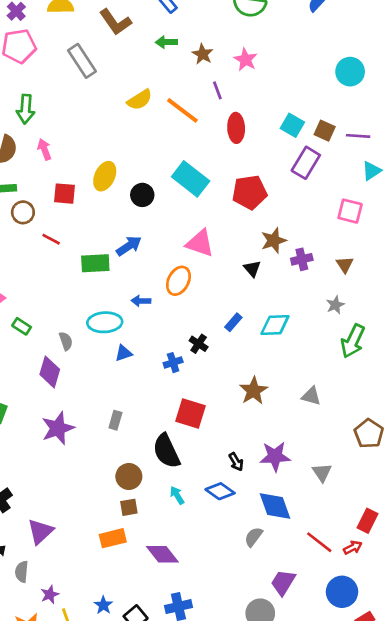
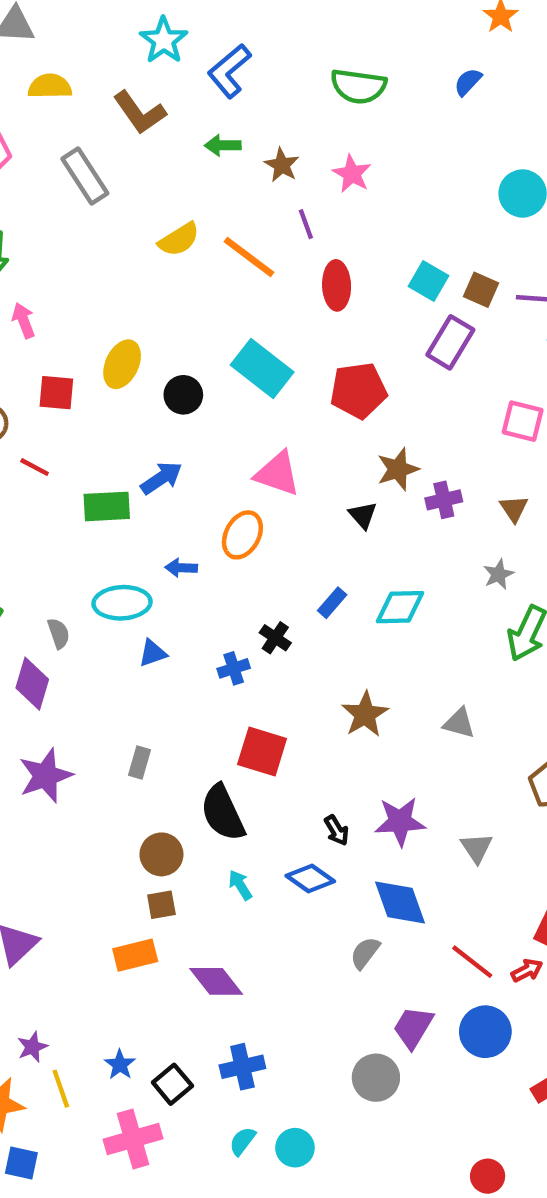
blue circle: (342, 592) -> (485, 1032), moved

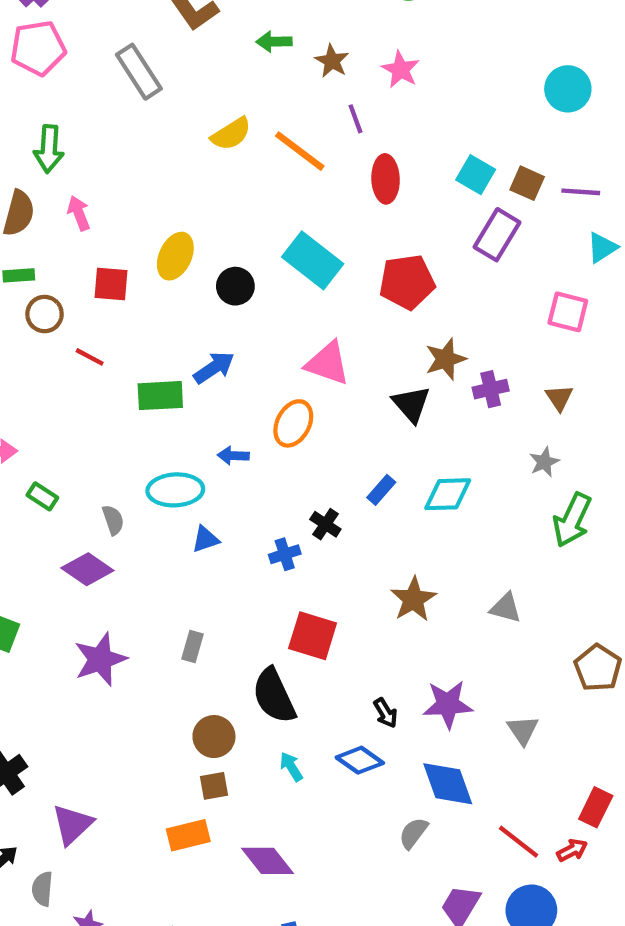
black triangle: (363, 515) -> (411, 404), size x1.4
purple diamond: (32, 684) -> (87, 569), turned -72

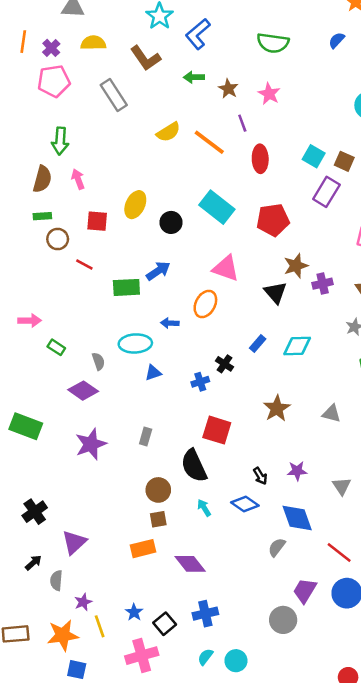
purple star: (448, 704) -> (297, 471), size x0.7

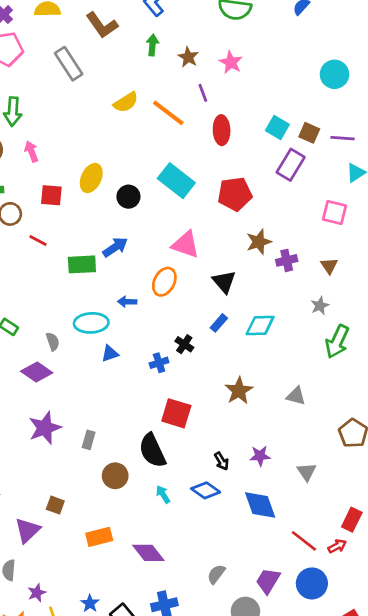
green arrow: (194, 77) -> (152, 45), turned 96
black triangle: (275, 293) -> (224, 282), moved
gray rectangle: (146, 436) -> (89, 440), moved
brown square: (158, 519) -> (55, 505), moved, turned 30
gray semicircle: (277, 547) -> (216, 574), moved

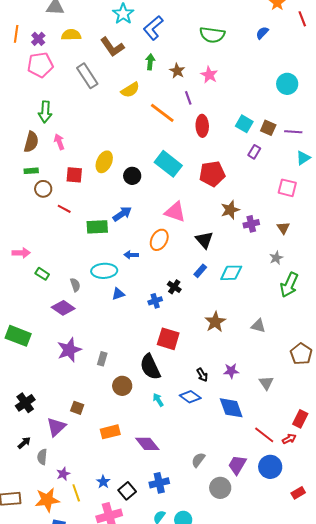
yellow semicircle: (126, 102) -> (130, 90), moved
purple rectangle: (291, 165) -> (254, 152), size x0.6

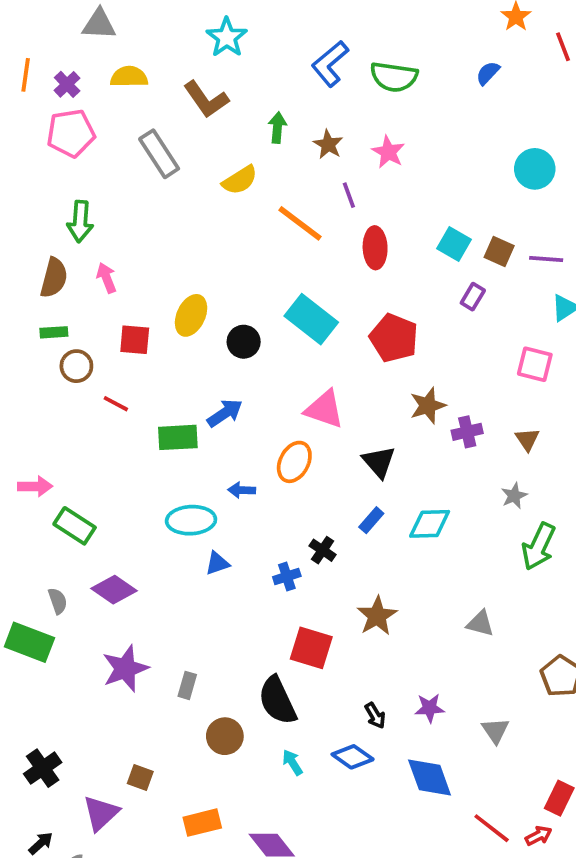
blue L-shape: (153, 28) -> (330, 64), moved
red pentagon: (212, 174) -> (394, 338), turned 30
green rectangle: (42, 274) -> (75, 526), size x1.5
gray semicircle: (75, 285) -> (58, 601), moved
brown star: (215, 322) -> (377, 616), moved

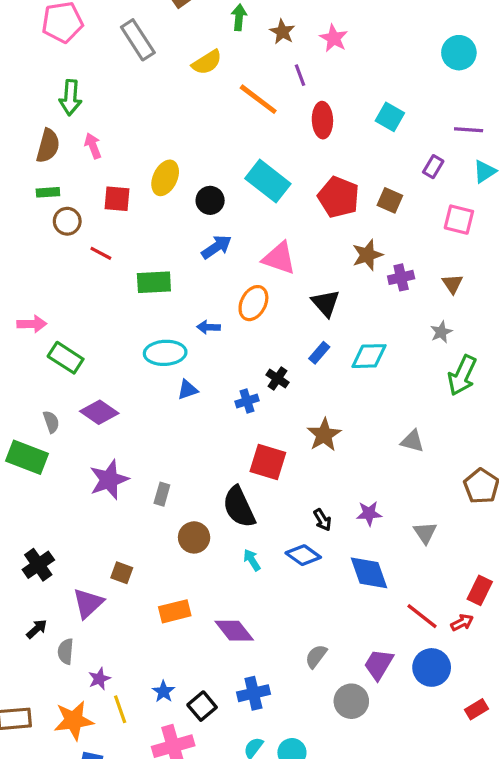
brown square: (499, 252) -> (390, 200), moved
purple rectangle: (473, 297) -> (433, 167), moved
blue arrow: (225, 413) -> (216, 247), moved

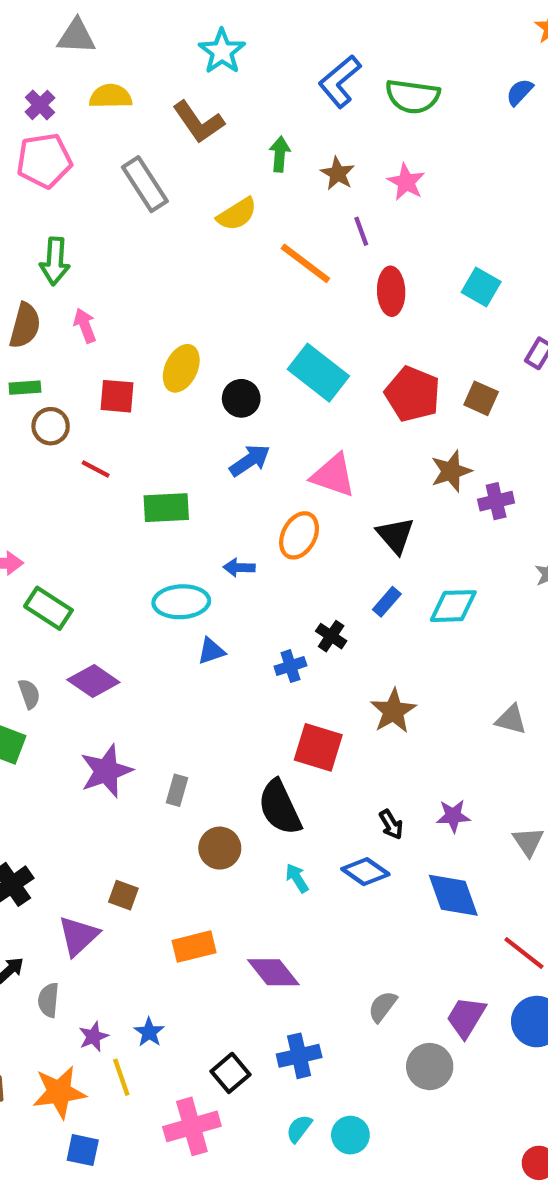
blue star: (164, 692) -> (149, 1032), moved

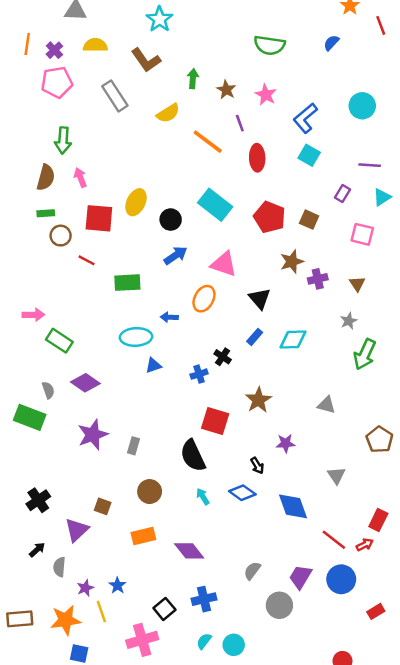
blue L-shape: (340, 81) -> (305, 118), moved
red square: (117, 396) -> (99, 218), size x1.4
purple star: (453, 816) -> (286, 443), moved
brown circle: (220, 848) -> (150, 492), moved

